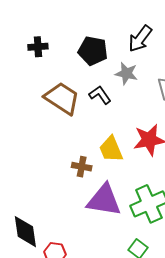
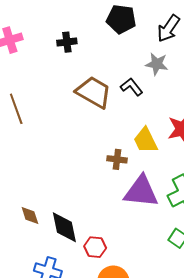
black pentagon: (93, 51) -> (121, 19), moved

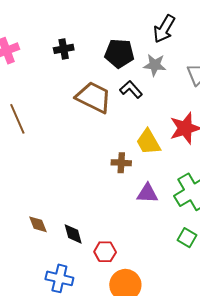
black pentagon: (121, 19) -> (119, 53), moved
purple triangle: (141, 192) -> (147, 193), size x0.6
black diamond: (64, 227) -> (73, 234), size x0.7

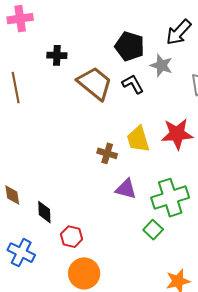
black cross: (64, 49) -> (57, 55), moved
green square: (187, 238) -> (153, 230), moved

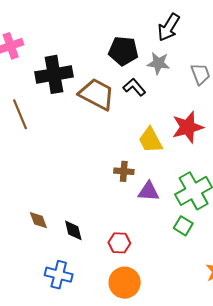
black cross: (57, 55) -> (54, 74), size x1.8
brown cross: (107, 153) -> (124, 171), moved
red hexagon: (72, 237) -> (119, 243), moved

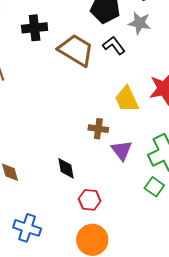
black cross: (54, 74) -> (35, 28), size x0.7
purple triangle: (148, 191) -> (122, 150), turned 45
black diamond: (73, 230) -> (66, 168), moved

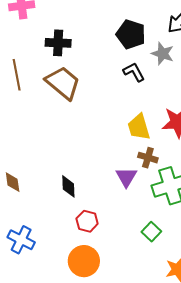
brown trapezoid: (76, 50) -> (63, 83), moved
brown cross: (98, 129) -> (148, 158), moved
green square: (154, 187) -> (151, 232), moved

